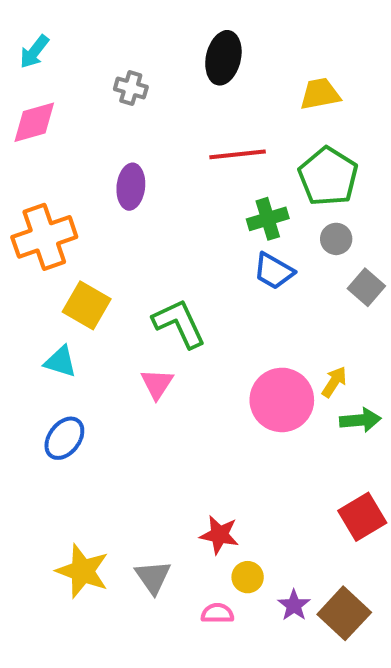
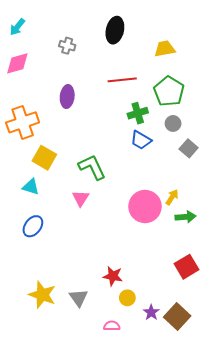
pink semicircle: (217, 613) -> (112, 326), moved

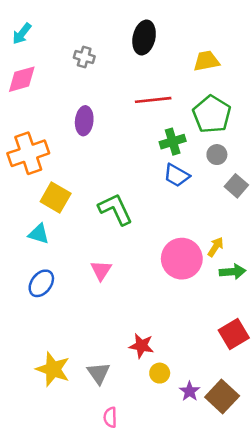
pink triangle: (81, 198) -> (101, 270), moved
pink semicircle: (112, 326) -> (110, 417), moved, turned -91

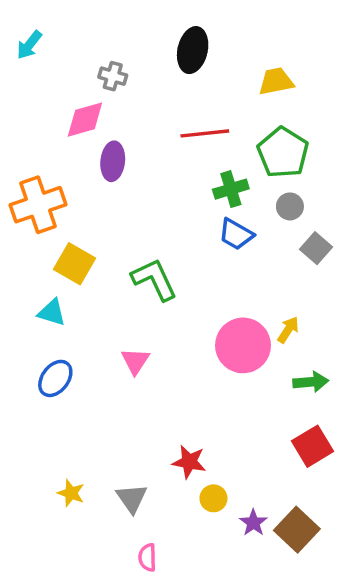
pink diamond: (22, 79) -> (85, 120), moved
green arrow: (233, 272) -> (311, 382), moved
yellow star: (53, 369) -> (71, 493), size x0.6

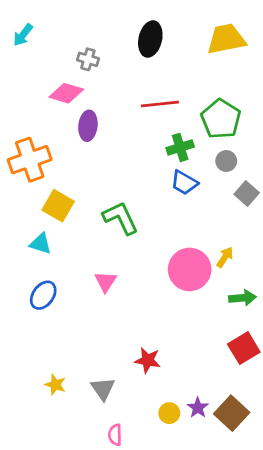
yellow trapezoid: (276, 81) -> (226, 39), moved, size x1.4
pink diamond: (85, 120) -> (66, 93), turned 32
yellow circle: (213, 498) -> (169, 413), moved

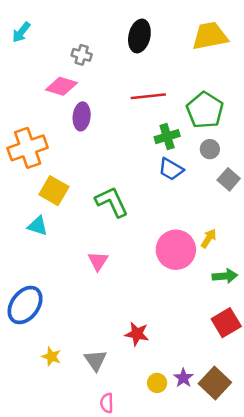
blue ellipse: (43, 295) -> (25, 305), moved, size x1.4

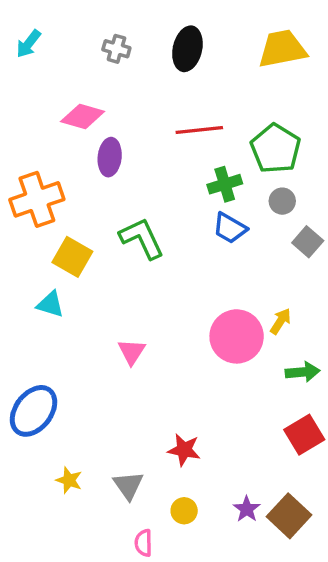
gray cross: (82, 55) -> (116, 49), moved
green L-shape: (112, 202) -> (142, 238), moved
yellow circle: (157, 383) -> (184, 511), moved

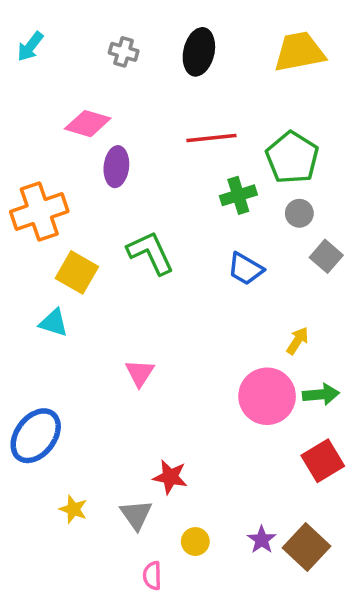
blue trapezoid: (230, 228) -> (246, 269), moved
pink circle: (237, 336) -> (267, 396), moved
red star: (184, 450) -> (170, 477), moved

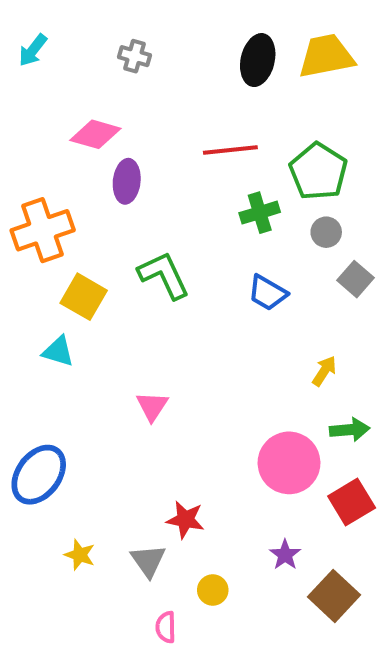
black ellipse: (199, 52) -> (258, 60), moved
pink circle: (267, 396) -> (289, 463), moved
purple star: (262, 540) -> (285, 555), moved

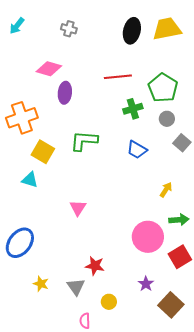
green L-shape: (164, 275) -> (84, 141), turned -60

